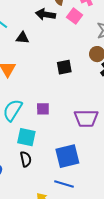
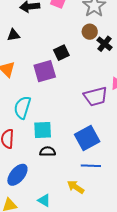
purple square: (43, 109) -> (45, 71), moved, size x1.6
black semicircle: (26, 159) -> (48, 151), turned -63

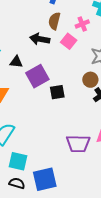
purple square: (45, 71) -> (37, 76), moved, turned -30
blue square: (87, 138) -> (45, 179), moved

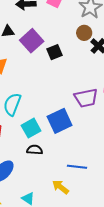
cyan square: (18, 161) -> (31, 128), turned -30
blue square: (45, 179) -> (60, 121), moved

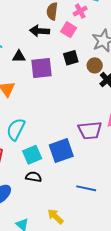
purple square: (32, 41) -> (42, 68), turned 30
black square: (55, 52) -> (71, 58), moved
blue line: (77, 167) -> (86, 188), moved

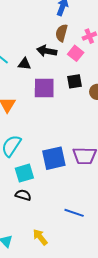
black triangle: (19, 56) -> (25, 64), moved
blue square: (61, 151) -> (54, 158), moved

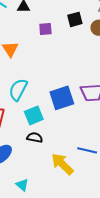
purple square: (44, 88) -> (45, 29), size x0.6
yellow arrow: (40, 237) -> (62, 164), moved, size x1.4

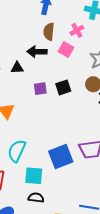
black square: (75, 19) -> (63, 87), moved
cyan square: (34, 115) -> (34, 176), turned 30

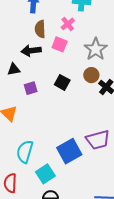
black square: (63, 87) -> (62, 82), turned -35
purple square: (40, 89) -> (31, 88), moved
cyan square: (34, 176) -> (45, 174), turned -30

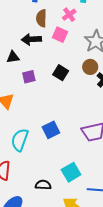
blue square: (69, 151) -> (51, 130), moved, size x0.7
cyan square: (45, 174) -> (71, 172), moved

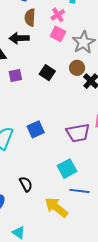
pink square: (60, 35) -> (58, 34), moved
cyan square: (71, 172) -> (67, 169), moved
black semicircle: (43, 185) -> (26, 184), turned 56

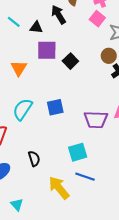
black arrow: (19, 38) -> (58, 15), turned 48
black square: (47, 73) -> (70, 61), moved
purple square: (15, 75) -> (47, 50), size x1.5

